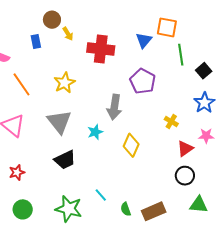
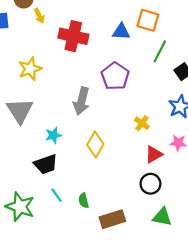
blue triangle: (144, 40) -> (121, 32), turned 48
green line: (181, 55) -> (160, 51), turned 30
cyan star: (95, 132) -> (53, 135), moved
black trapezoid: (65, 160) -> (46, 164), moved
green semicircle: (126, 209) -> (84, 200), moved

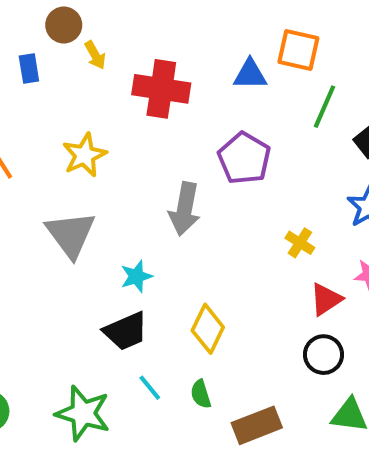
yellow diamond: (95, 144) -> (208, 329), moved

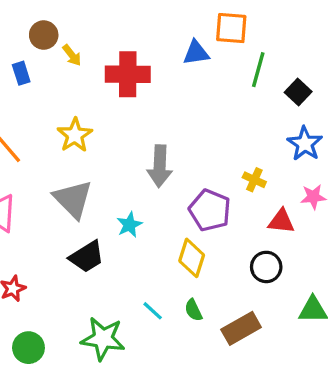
purple pentagon: (244, 158) -> (210, 210), moved
red triangle: (326, 299) -> (281, 221), turned 48
black trapezoid: (126, 331) -> (87, 257), moved
black circle: (324, 355) -> (266, 267), moved

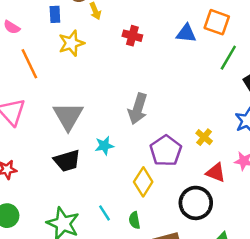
red cross: (128, 74) -> (132, 36), size x0.6
yellow star: (75, 135) -> (71, 43), moved
black circle: (266, 267) -> (196, 203), size x1.4

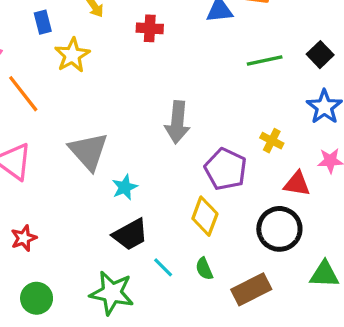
green line: (228, 58) -> (265, 61), moved, turned 60
cyan star: (104, 146) -> (125, 187), moved
black trapezoid: (67, 161) -> (130, 235), moved

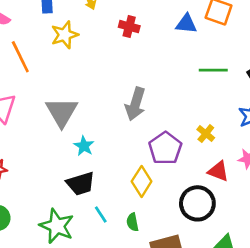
cyan star: (125, 187) -> (84, 146), turned -30

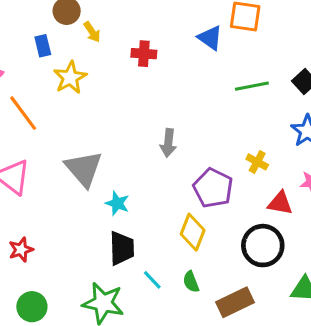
blue triangle: (186, 24) -> (210, 38), turned 40
gray arrow: (135, 104) -> (168, 143), size x0.7
black trapezoid: (81, 184) -> (122, 248), turned -64

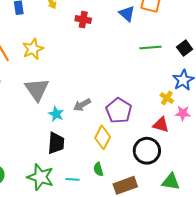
yellow star: (70, 78) -> (33, 49), moved
gray arrow: (168, 143) -> (82, 105), moved, turned 48
yellow cross: (257, 162) -> (167, 98), moved
cyan line: (152, 280) -> (72, 179), moved, turned -48

